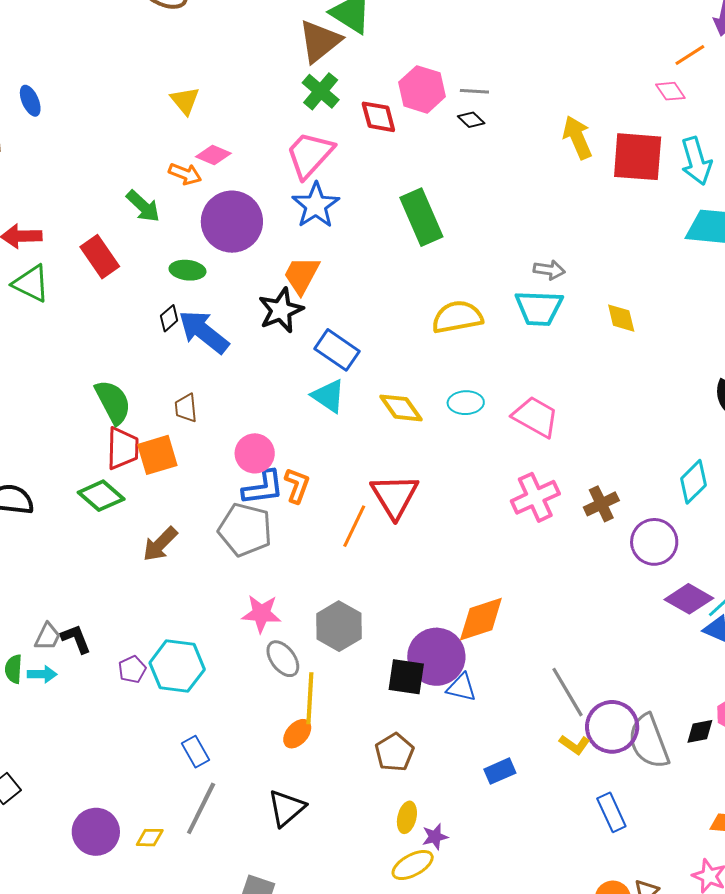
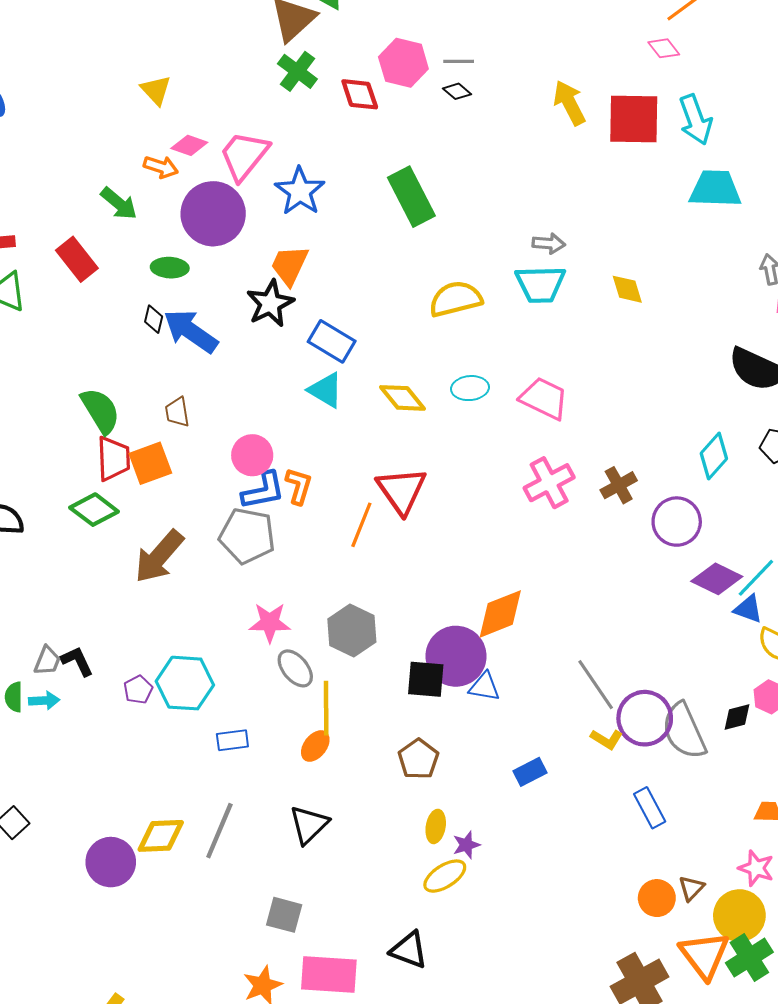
pink trapezoid: (310, 155) -> (244, 156), moved
black diamond: (169, 318) -> (154, 319), turned -32
brown arrow: (160, 544) -> (159, 556), size x1.4
blue rectangle: (196, 752) -> (232, 740), moved, turned -64
yellow diamond: (150, 838) -> (161, 836), moved, size x1.6

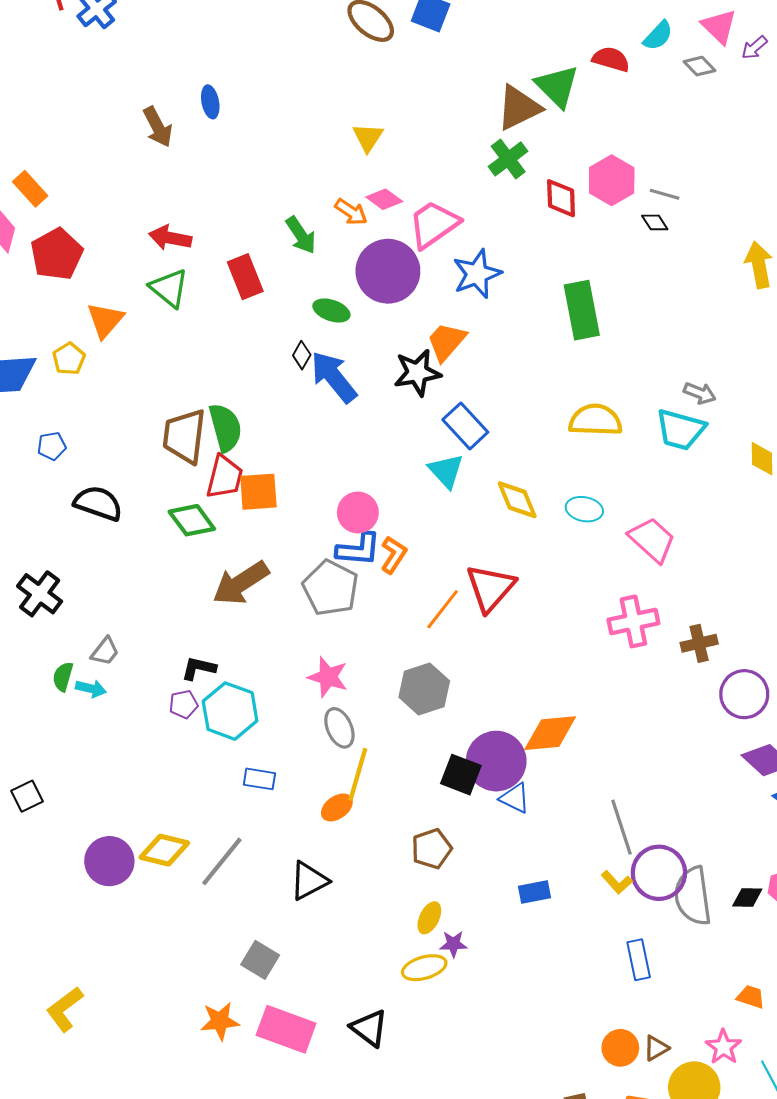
brown trapezoid: (177, 412) -> (184, 436), moved, size x1.8
gray hexagon: (352, 631) -> (424, 689), moved
black L-shape: (77, 661) -> (199, 668), moved, turned -68

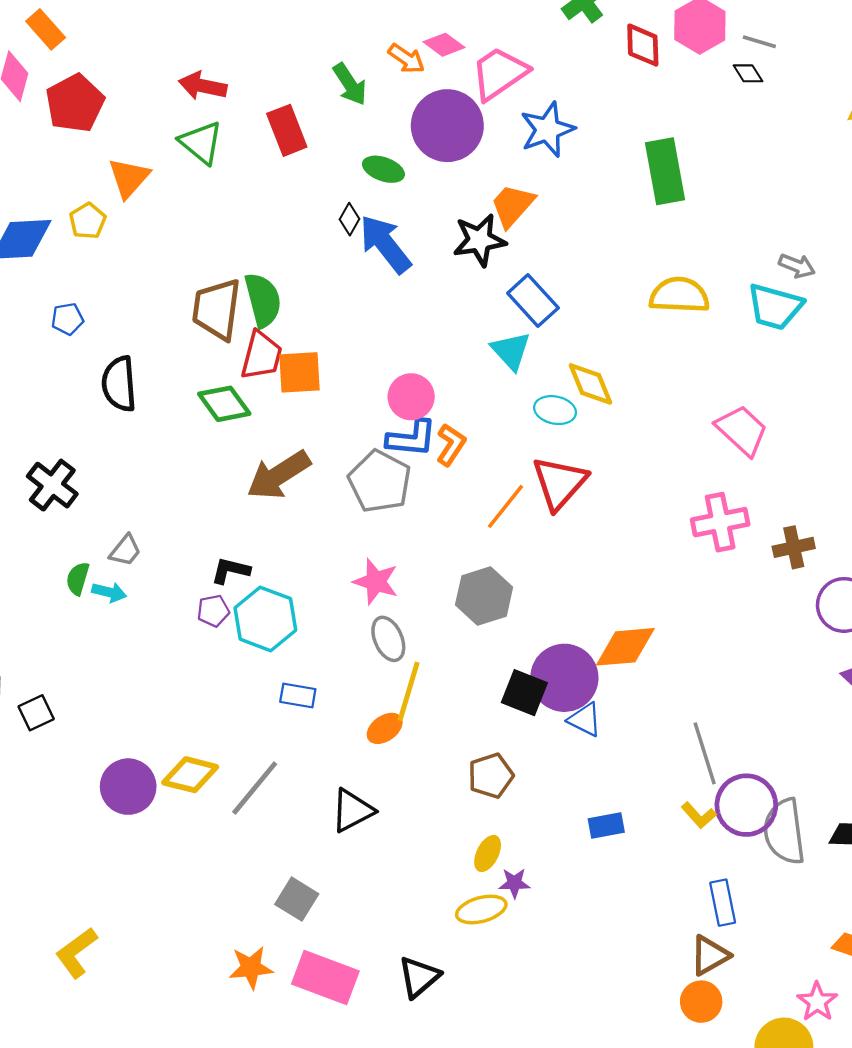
black semicircle: (98, 503) -> (119, 384), turned -114
cyan ellipse: (584, 509) -> (555, 410), moved
black triangle: (369, 1028) -> (419, 977), turned 42
brown triangle: (656, 1048) -> (710, 955), moved, size x1.4

